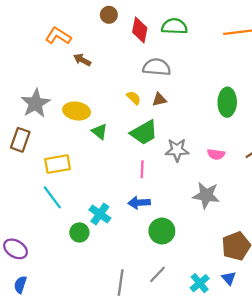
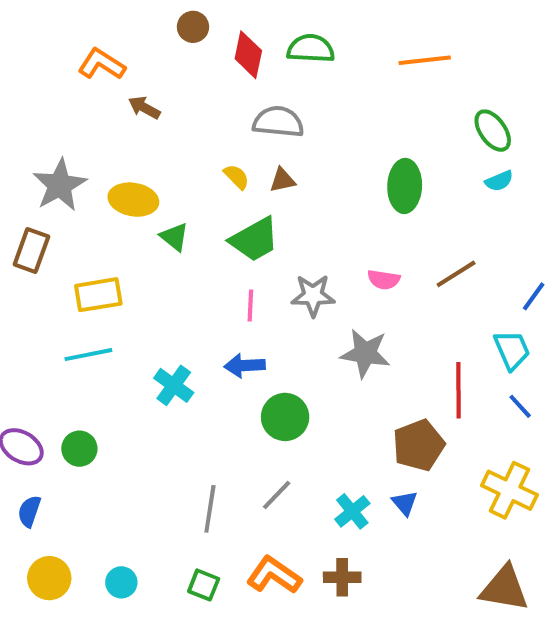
gray star: (177, 150) -> (313, 295), moved
cyan line: (52, 197) -> (88, 355), turned -65
green circle: (79, 232) -> (79, 449), moved

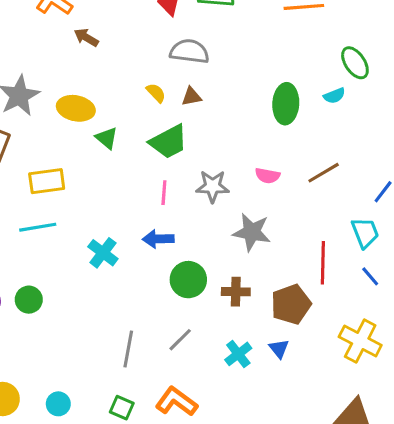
cyan semicircle: (499, 181) -> (334, 96), moved
brown cross: (342, 577) -> (236, 292), moved

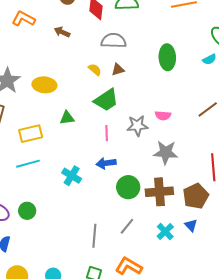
brown arrow: (86, 37) -> (62, 32), moved
green ellipse: (286, 104) -> (167, 57), moved
green triangle: (107, 138) -> (67, 118), moved, turned -42
pink semicircle: (268, 176) -> (163, 116), moved
brown cross: (236, 292) -> (159, 192), size x1.5

